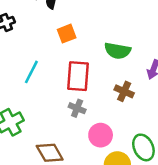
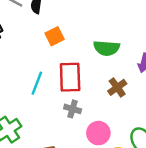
cyan line: (31, 72) -> (37, 83), moved
brown cross: (124, 91) -> (117, 87), turned 36

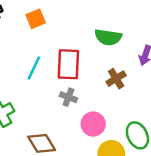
orange square: (55, 36) -> (36, 19), moved

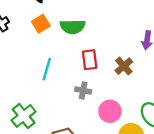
green semicircle: (108, 37) -> (73, 27), moved
red rectangle: (68, 64) -> (90, 60), moved, size x0.7

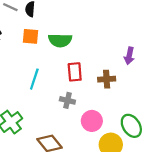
orange square: (41, 24) -> (30, 36), turned 35
brown cross: (124, 66) -> (107, 79), turned 35

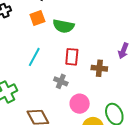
orange square: (30, 36) -> (37, 18), turned -35

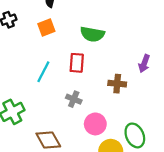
green semicircle: (63, 26) -> (92, 34), moved
red rectangle: (72, 57) -> (77, 63), moved

